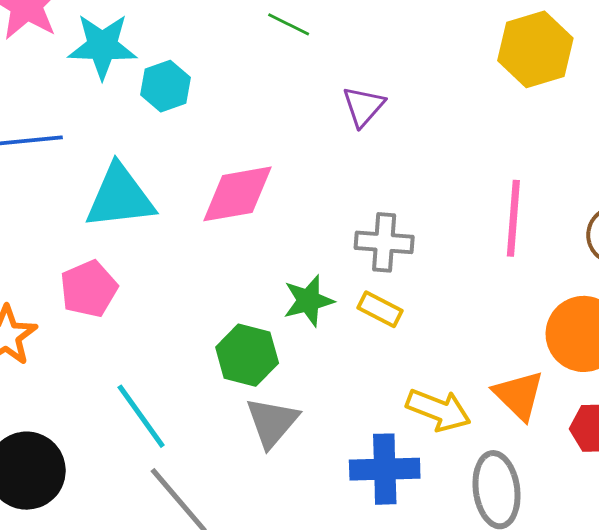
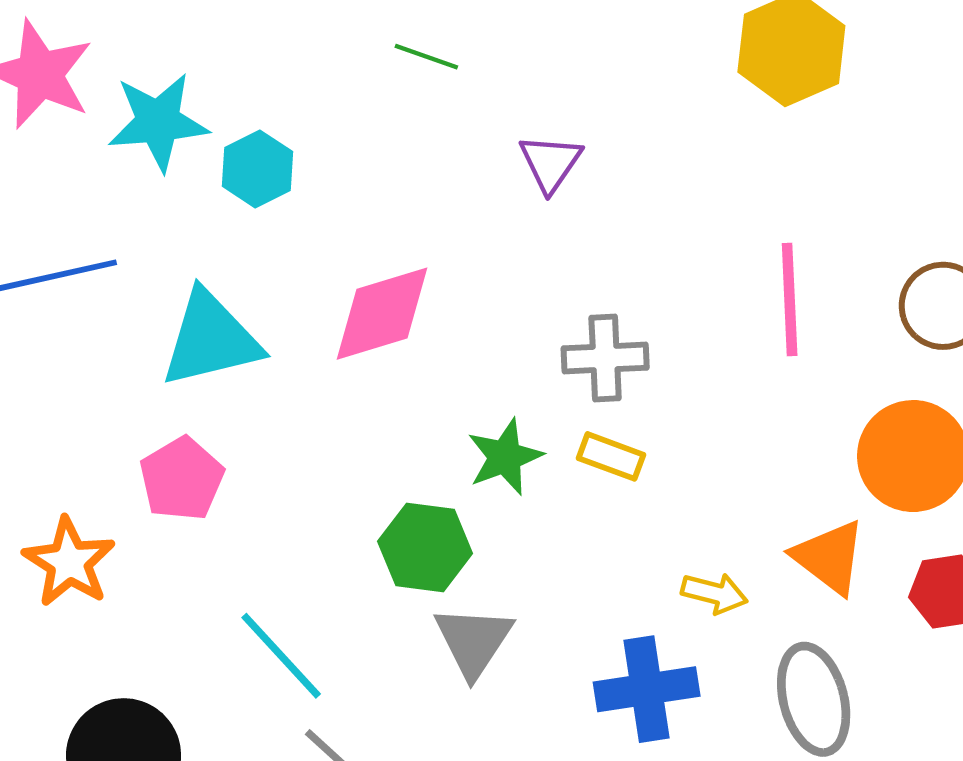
yellow arrow: (438, 410) -> (714, 593), size x0.7

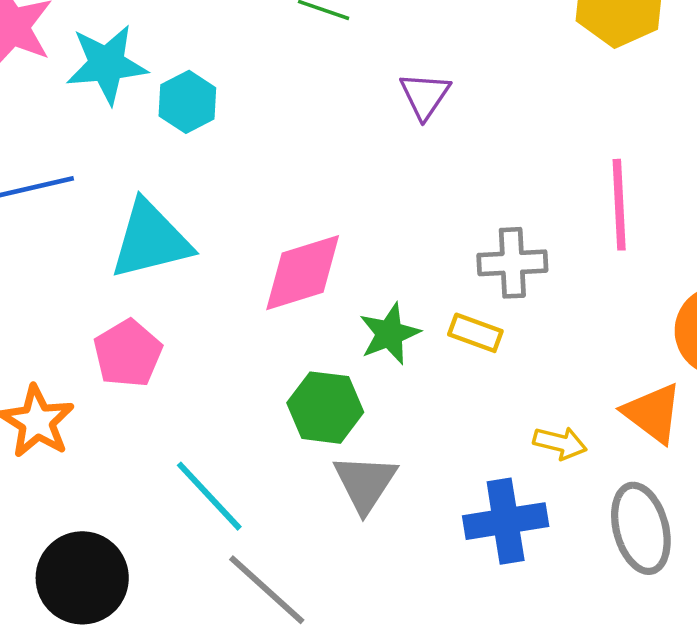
pink diamond: (382, 314) -> (303, 273), moved
gray cross: (605, 358) -> (512, 263), moved

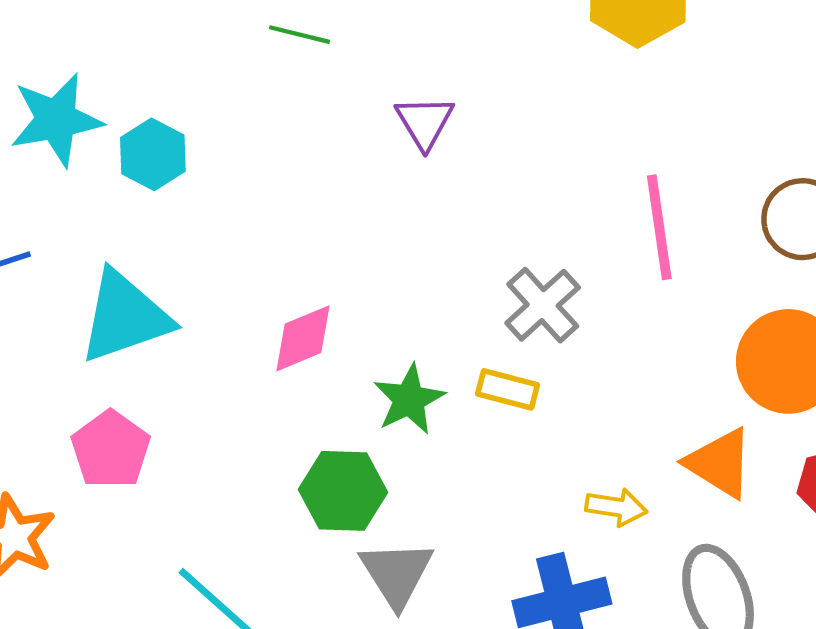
gray cross: (512, 263) -> (543, 305), turned -34
pink diamond: (303, 273) -> (303, 338), size x0.7

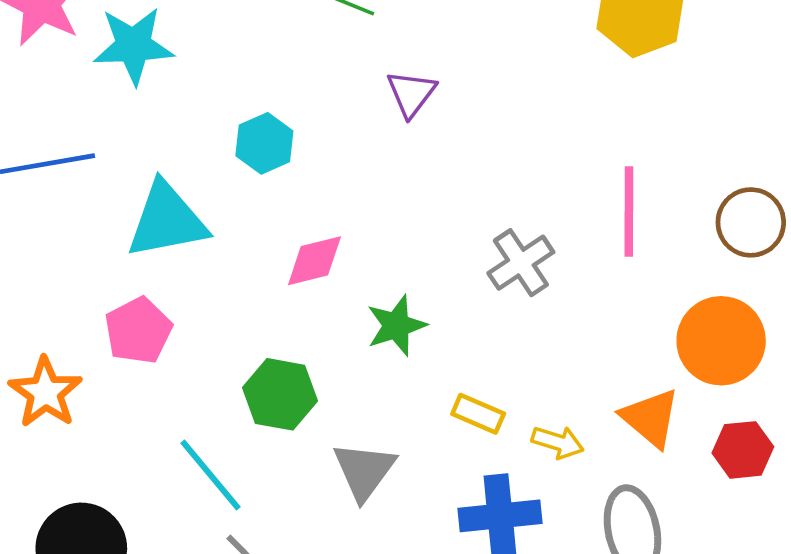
purple triangle: (425, 122) -> (411, 93), moved
cyan hexagon: (153, 154) -> (264, 143), moved
yellow rectangle: (508, 389) -> (478, 414), moved
green hexagon: (343, 491) -> (280, 394), moved

